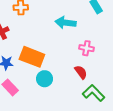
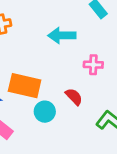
red semicircle: (81, 72) -> (74, 97), moved

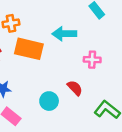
orange rectangle: (25, 86) -> (29, 49), moved

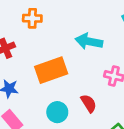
orange rectangle: (29, 49) -> (51, 70), moved, turned -44

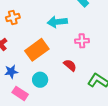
cyan circle: (57, 112) -> (40, 80), moved

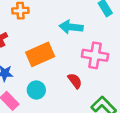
pink cross: (82, 41) -> (95, 55), size x1.5

